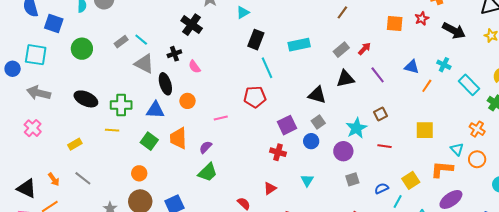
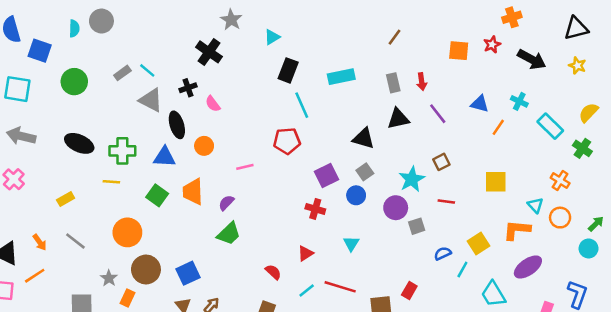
red arrow: (364, 49) -> (422, 82), turned 128
gray rectangle: (341, 50) -> (393, 83), turned -63
orange circle: (139, 173) -> (127, 232), moved, size x1.5
gray square: (352, 179) -> (417, 226), moved

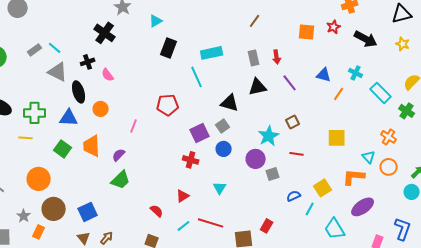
cyan line: (302, 105) -> (197, 77), moved
pink line: (245, 167) -> (134, 126), turned -56
gray square: (365, 172) -> (223, 126), moved

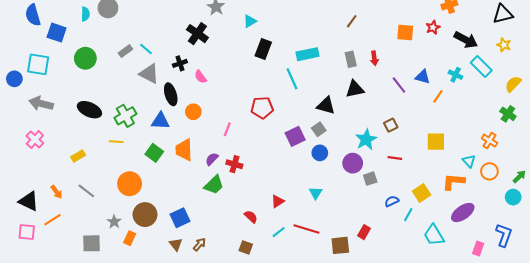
purple line: (290, 83) -> (399, 85), moved
cyan rectangle: (381, 93) -> (481, 66), moved
green cross: (35, 113) -> (125, 116), turned -30
red cross: (191, 160) -> (234, 164), moved

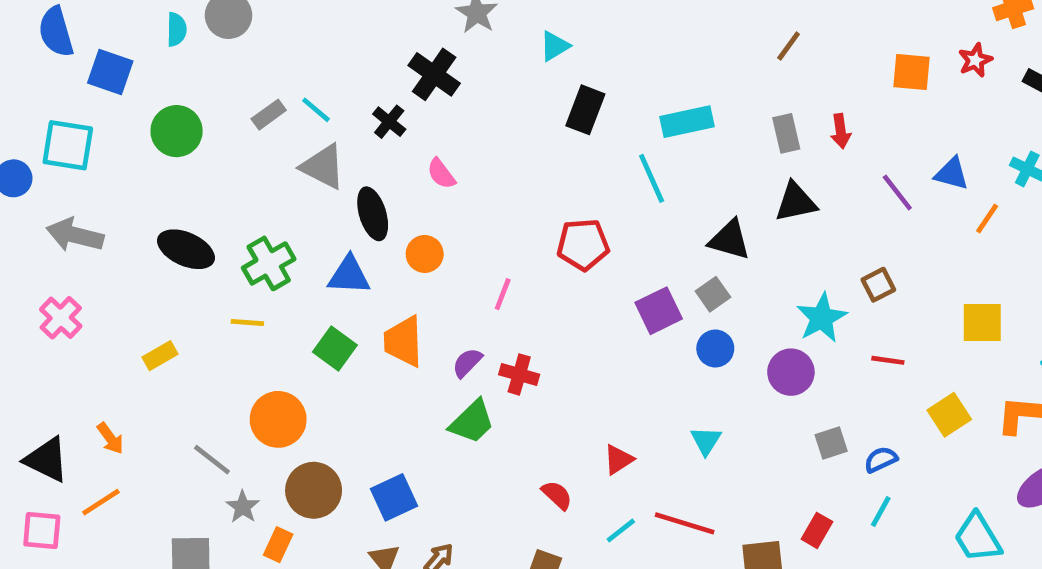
black cross: (180, 63) -> (389, 122), moved, turned -32
gray square: (370, 179) -> (831, 443), moved
gray line: (86, 191) -> (212, 460), moved
yellow square: (422, 193) -> (949, 415), moved
cyan line: (408, 215) -> (881, 512), moved

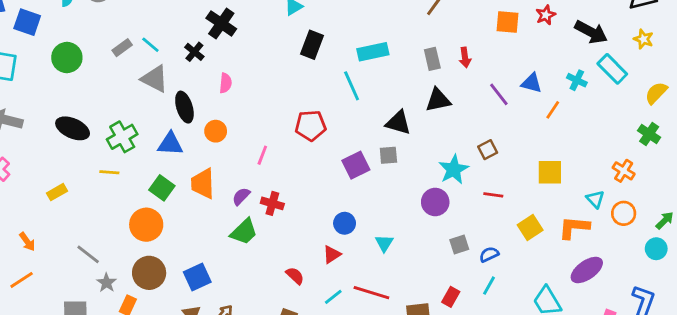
pink semicircle: (441, 174) -> (226, 83), turned -138
gray square: (713, 294) -> (388, 155), turned 30
blue circle: (715, 348) -> (345, 223), moved
orange circle: (278, 419) -> (146, 225), moved

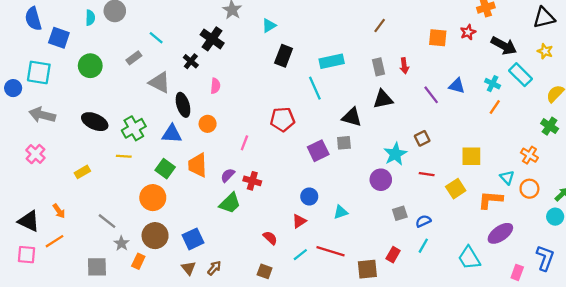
cyan line: (150, 45) -> (156, 38), moved
orange line: (553, 110) -> (495, 107), moved
yellow square: (530, 227) -> (456, 189), moved
cyan triangle: (384, 243) -> (341, 212), turned 40

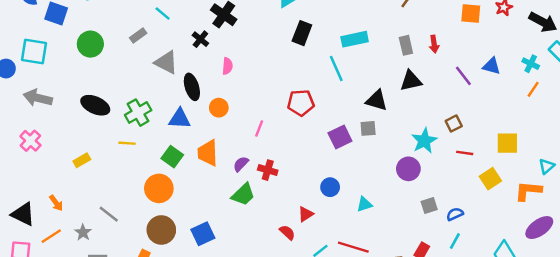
red line: (427, 174) -> (465, 153), moved
cyan triangle: (507, 177) -> (547, 166), turned 32
red triangle: (299, 221) -> (306, 214), moved
gray star: (122, 243) -> (83, 232), moved

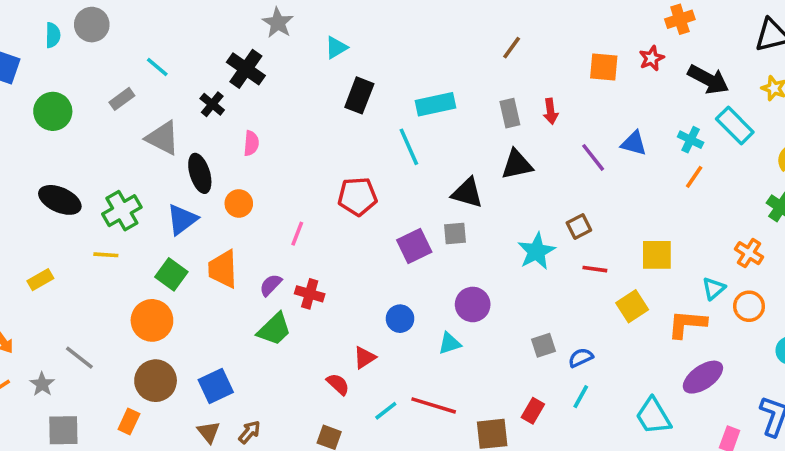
blue triangle: (180, 119) -> (182, 219), turned -40
purple circle: (408, 169) -> (473, 304), moved

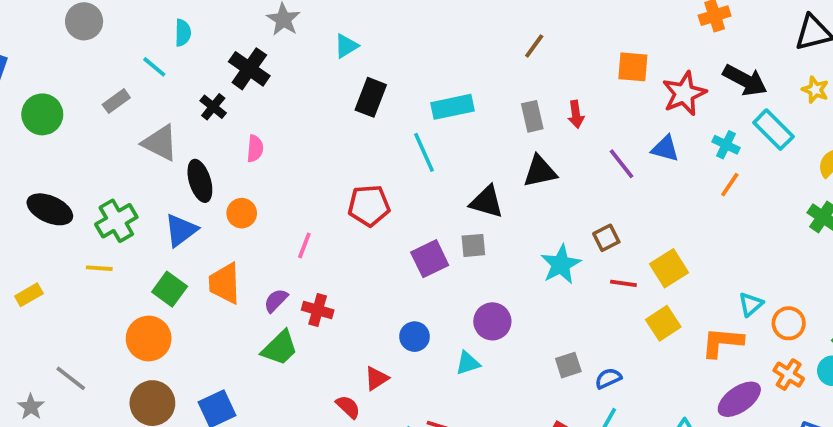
cyan semicircle: (53, 35) -> (183, 33), moved
red star: (652, 58) -> (684, 93), moved, size x1.6
orange cross: (749, 253) -> (789, 375), moved
yellow square: (657, 255) -> (669, 268), moved, turned -32

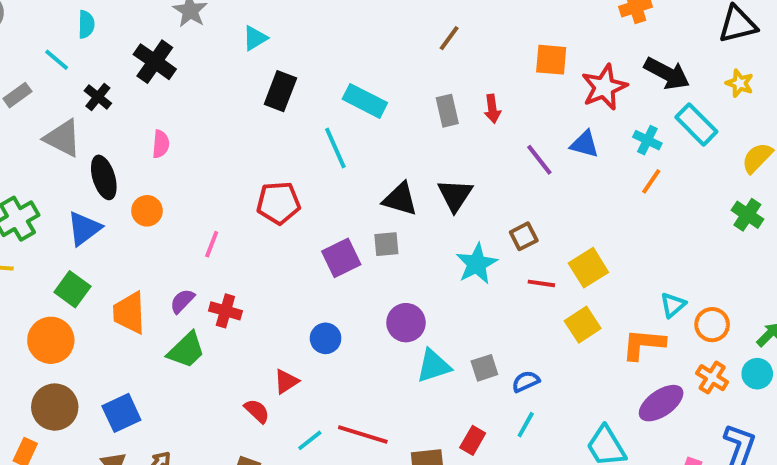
black cross: (213, 107) -> (98, 97), moved
cyan rectangle: (452, 107) -> (365, 101), turned 39
black triangle: (540, 171) -> (455, 195), moved, turned -45
orange trapezoid: (225, 283) -> (129, 313), moved
cyan triangle: (468, 363) -> (433, 366), moved, size x1.4

